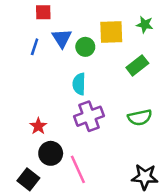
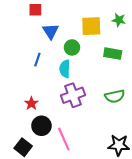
blue line: (35, 47) -> (37, 60), moved
green circle: (85, 47) -> (72, 47), moved
green rectangle: (137, 65) -> (113, 54), turned 48

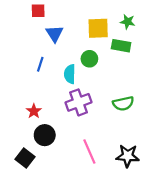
green circle: (72, 47) -> (89, 59), moved
green rectangle: (113, 54) -> (121, 46), moved
pink line: (64, 139) -> (89, 152), moved

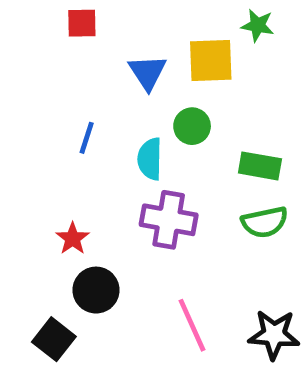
green star: (128, 22) -> (258, 25), moved
blue triangle: (55, 34) -> (148, 72), moved
green rectangle: (121, 46) -> (260, 166), moved
purple cross: (79, 102) -> (169, 220), turned 30

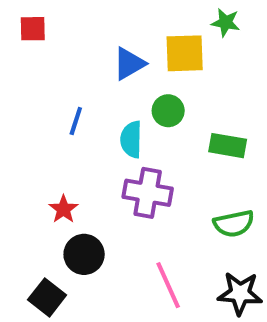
red square: (82, 23) -> (33, 29), moved
blue triangle: (148, 72) -> (129, 64), turned 33
green semicircle: (265, 222) -> (234, 224), moved

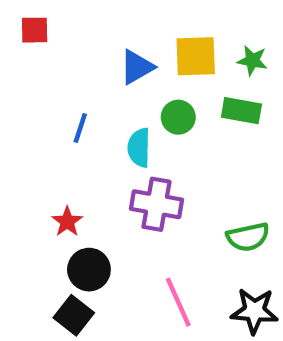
green star: (226, 23) -> (252, 61), moved
green rectangle: (228, 146) -> (241, 111), moved
black square: (47, 297) -> (74, 315), moved

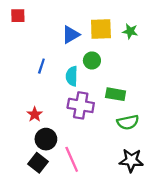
green rectangle: (241, 111) -> (116, 94), moved
pink line: (178, 302) -> (72, 159), moved

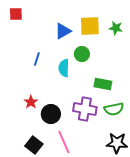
purple cross: (81, 105) -> (85, 109), moved
black circle: (46, 139) -> (51, 114), moved

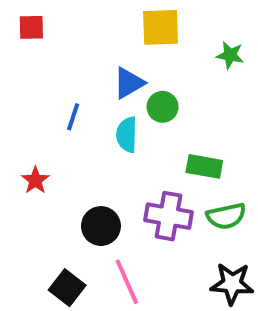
yellow square: (90, 26) -> (161, 27), moved
blue triangle: (63, 31) -> (129, 83), moved
red star: (31, 102) -> (35, 180), moved

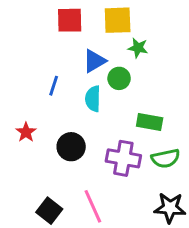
red square: (31, 27) -> (70, 20), moved, size x1.4
green star: (230, 55) -> (138, 48), moved
black circle: (101, 226) -> (71, 147), moved

